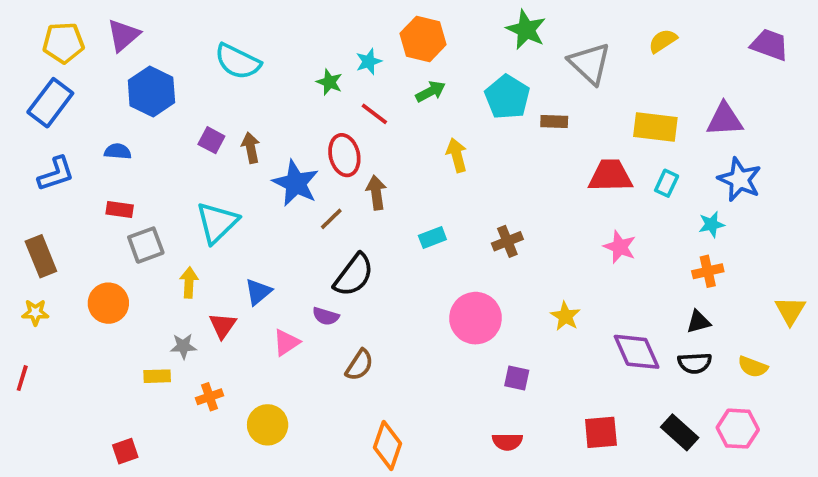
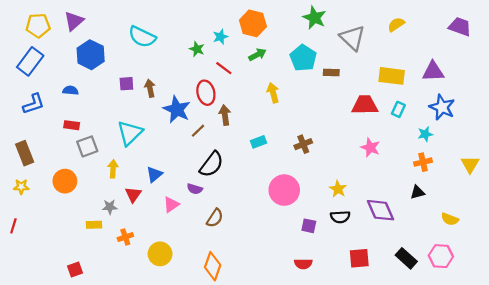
purple square: (211, 140) -> (126, 84), turned -32
yellow triangle: (790, 311) -> (470, 164), moved
black semicircle: (695, 363) -> (340, 217), moved
orange diamond: (387, 445) -> (213, 266), moved

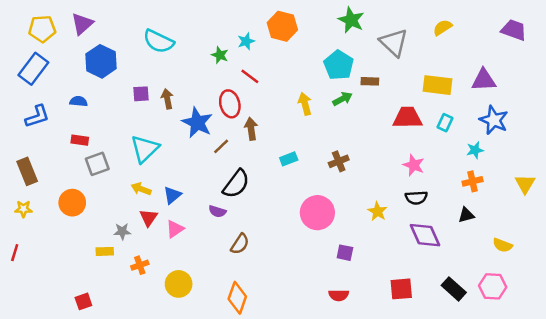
green arrow: (257, 55) -> (342, 99), moved
yellow arrow: (113, 169) -> (141, 189), moved, turned -72
pink triangle: (171, 205) -> (175, 229), moved
black semicircle: (340, 217) -> (416, 198), moved

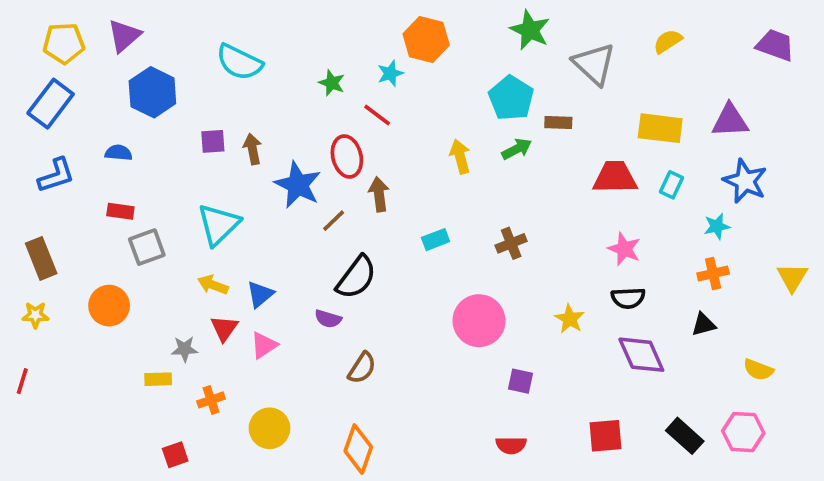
cyan star: (246, 41) -> (390, 73), moved
red square: (83, 301) -> (175, 455), moved

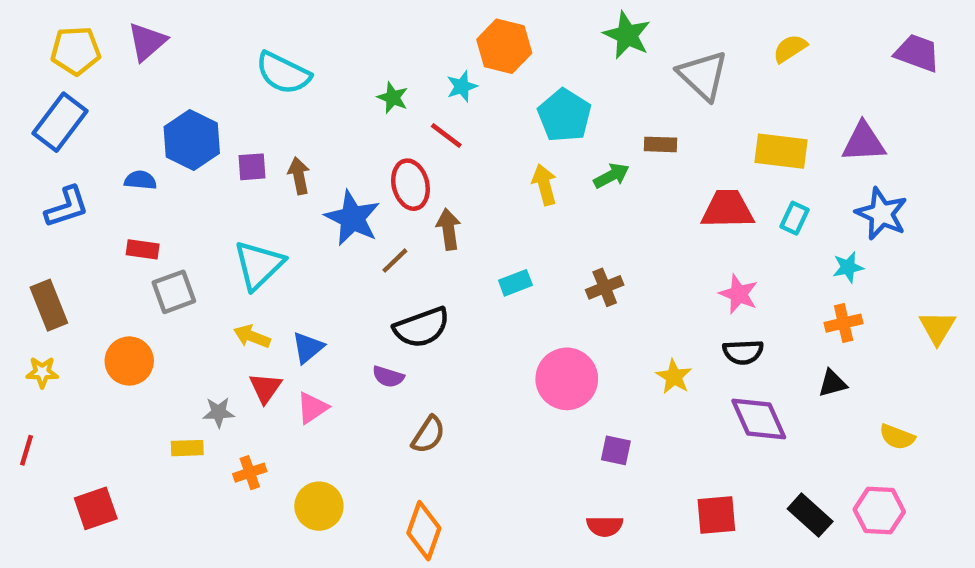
blue hexagon: (152, 92) -> (192, 140), moved
cyan pentagon: (511, 98) -> (565, 115), moved
black semicircle: (356, 277) -> (422, 328), turned 33
red square: (175, 455) -> (96, 508), moved, size x1.4

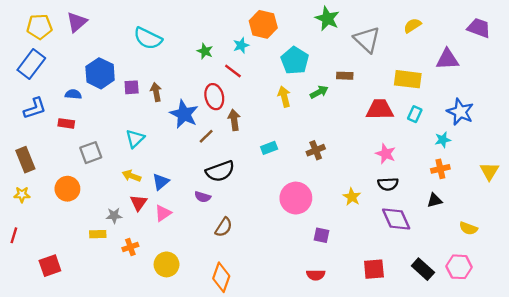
purple triangle: (864, 142) -> (447, 59), moved
red rectangle: (143, 249) -> (66, 123), moved
cyan triangle: (259, 265) -> (135, 139), size x0.7

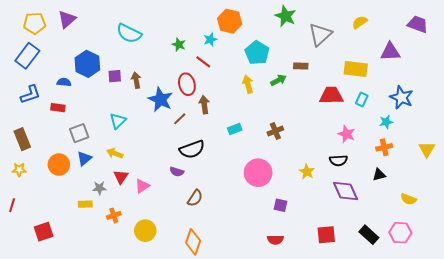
gray triangle: (367, 40) -> (320, 34), turned 35
pink star: (386, 154) -> (347, 134), moved
blue triangle: (161, 182) -> (84, 158), moved

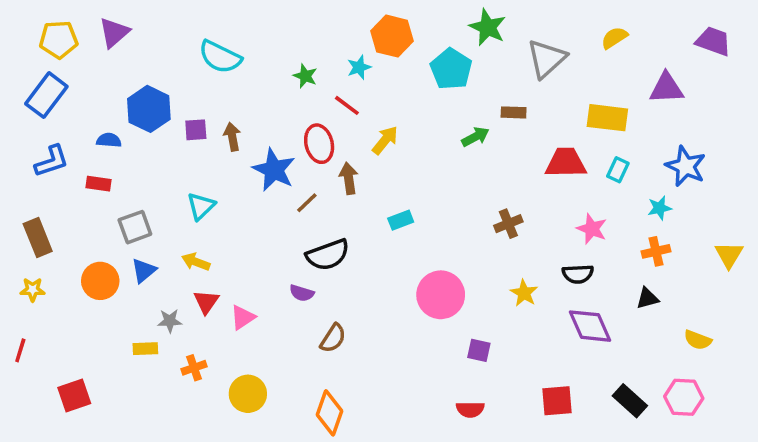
cyan pentagon: (257, 53) -> (451, 69), moved
yellow arrow: (248, 84) -> (385, 140), moved, turned 54
brown cross: (275, 131) -> (508, 224), moved

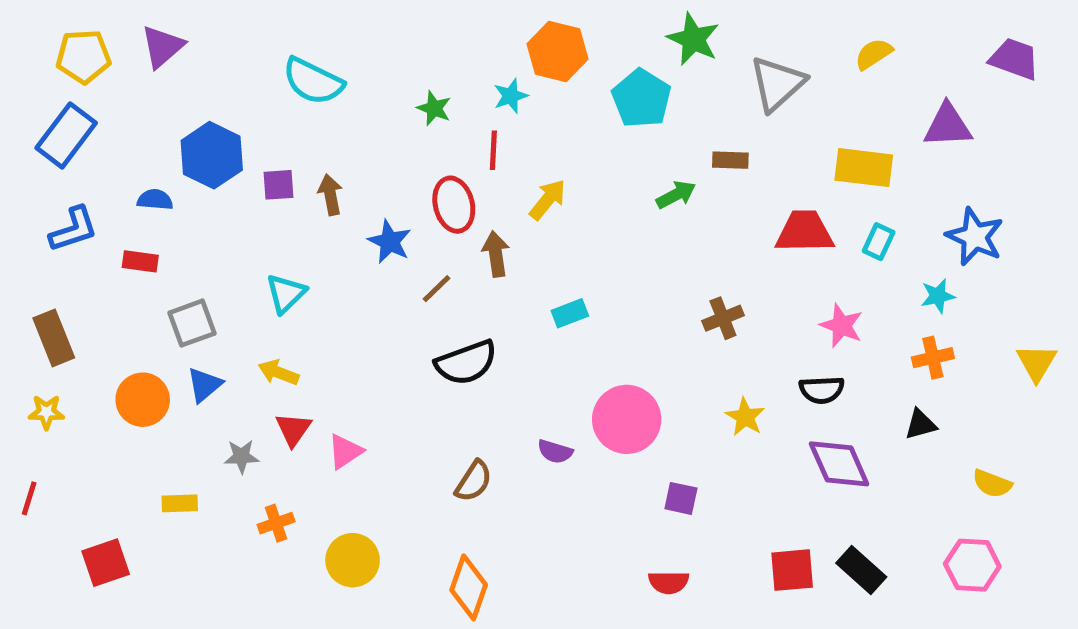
red line: (347, 105) -> (493, 150), turned 56
blue star: (274, 170) -> (390, 242), size x0.7
purple semicircle: (302, 293) -> (555, 452), moved
yellow rectangle: (145, 349) -> (180, 503), moved
black rectangle: (630, 401) -> (861, 570), moved

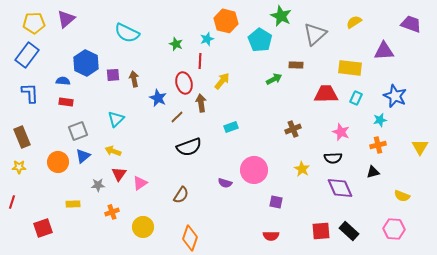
blue L-shape: (74, 229) -> (30, 93), turned -75
red rectangle: (140, 261) -> (66, 102), moved
brown semicircle: (474, 481) -> (181, 195), moved

